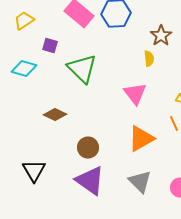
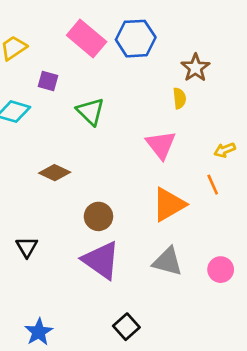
green triangle: (82, 69) -> (91, 112), size x0.7
black triangle: (34, 171) -> (27, 247), size x0.7
gray triangle: (140, 182) -> (168, 262), turned -30

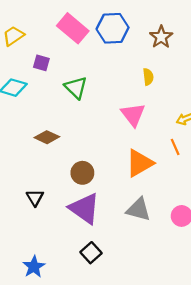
brown star: (195, 68) -> (161, 37), moved
black triangle: (27, 247) -> (35, 198), moved
black square: (126, 327) -> (91, 253), moved

